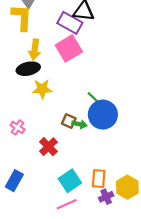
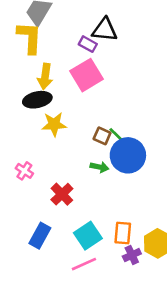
purple rectangle: (70, 23) -> (88, 44), size x0.6
brown square: (69, 121) -> (102, 136), moved
blue rectangle: (14, 181) -> (40, 236), moved

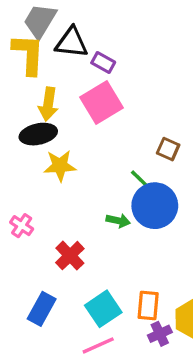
black triangle: (105, 30) -> (72, 43), moved
brown square: (102, 136) -> (168, 149), moved

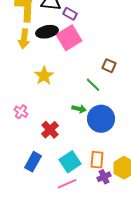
yellow arrow: (48, 104) -> (24, 39), moved
black ellipse: (38, 134) -> (47, 32), moved
yellow star: (60, 166) -> (44, 76), turned -30
blue circle: (155, 206) -> (101, 119), moved

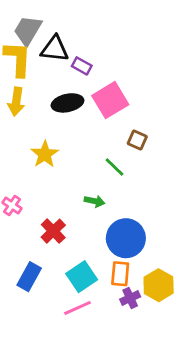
black ellipse: (47, 32) -> (67, 103), moved
pink square: (69, 38) -> (110, 100), moved
blue circle: (101, 119) -> (126, 238), moved

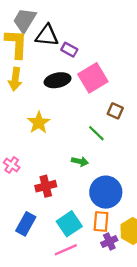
red cross: (53, 231) -> (46, 186), turned 30

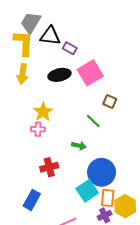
pink cross: (12, 165) -> (38, 129), moved, turned -32
orange rectangle: (101, 221) -> (108, 198), moved
cyan square: (69, 224) -> (87, 191), moved

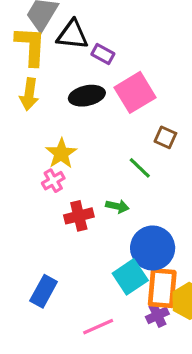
pink cross: (38, 129) -> (53, 181), turned -32
red cross: (49, 167) -> (79, 216), moved
orange rectangle: (108, 198) -> (162, 288), size x1.4

